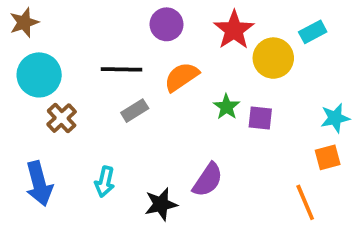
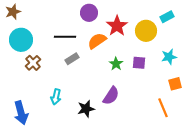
red star: (234, 30) -> (117, 26), moved
green star: (226, 107) -> (116, 64), moved
cyan star: (335, 118) -> (169, 57), moved
blue arrow: (39, 184) -> (21, 113), moved

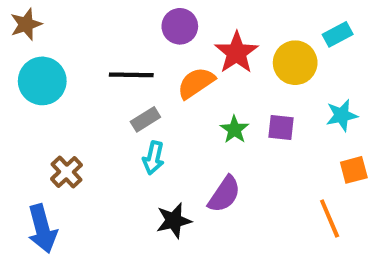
brown cross: (33, 63) -> (67, 172), moved
cyan arrow: (56, 97) -> (154, 158), moved

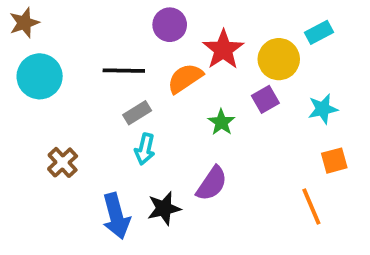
purple square: (281, 127) -> (265, 99), moved, turned -36
blue arrow: (42, 229) -> (116, 216), moved

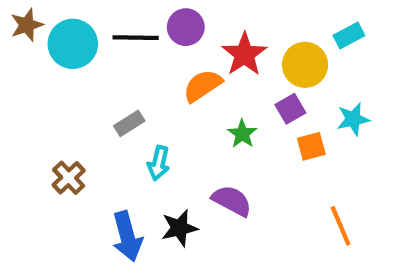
black line: (124, 71) -> (136, 38), moved
cyan circle: (40, 76) -> (73, 44), moved
gray rectangle: (137, 113) -> (129, 123), moved
orange square: (334, 161) -> (311, 146), moved
purple semicircle: (212, 184) -> (232, 201), turned -96

